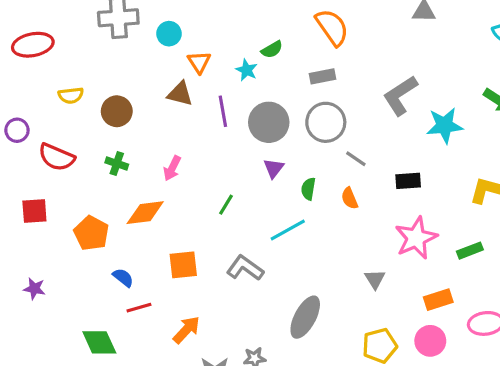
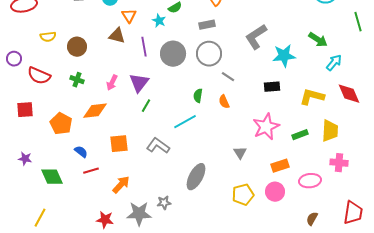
purple triangle: (274, 168) -> (139, 83), moved, size x1.5
black rectangle: (408, 181) -> (272, 87), moved
green diamond: (99, 342) -> (52, 177), moved

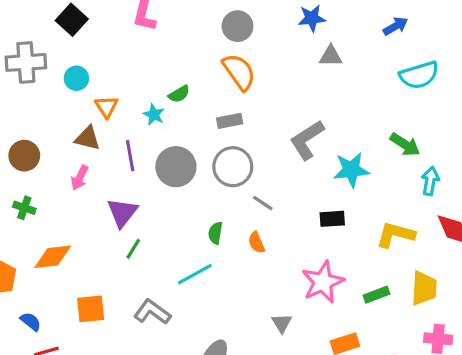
cyan arrow: (334, 63) -> (430, 181), turned -30
pink arrow: (112, 83) -> (80, 178), moved

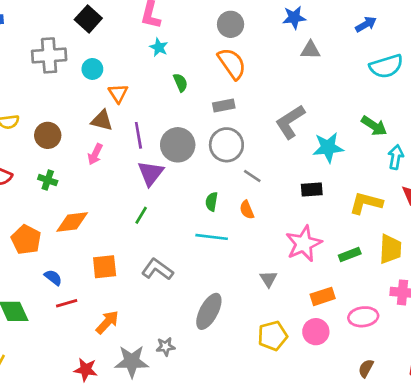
green semicircle: (179, 94) -> (180, 83), turned -84
cyan star: (154, 115) -> (159, 47), moved
purple triangle: (122, 212) -> (151, 173), moved
cyan line: (195, 274) -> (212, 237), moved, turned 36

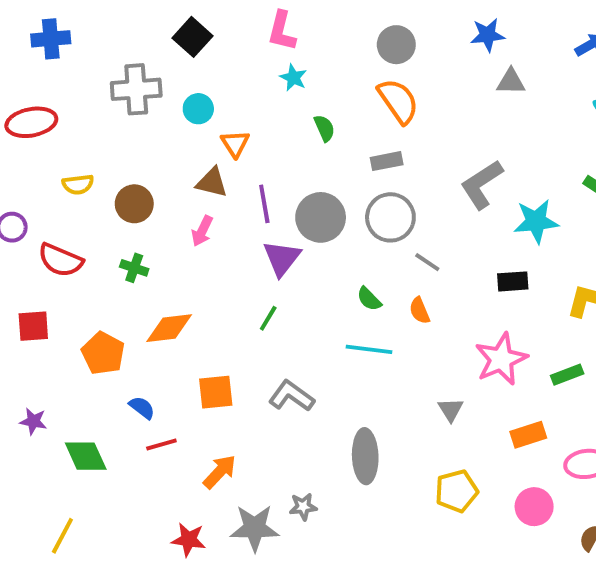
green semicircle: (212, 202) -> (369, 299), turned -54
gray ellipse: (209, 311) -> (365, 456), turned -30
pink circle: (316, 332) -> (534, 507), moved

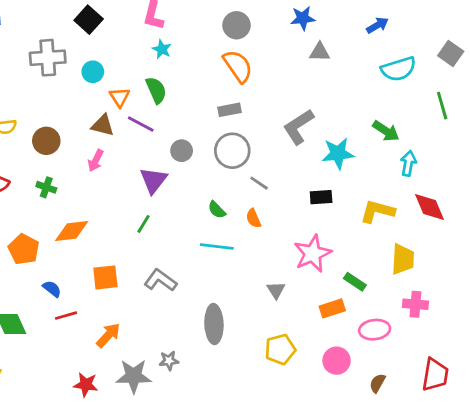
green semicircle: (324, 128) -> (156, 90), moved, size x1.4
purple line: (264, 204) -> (141, 124), moved, turned -52
gray circle: (321, 217) -> (182, 151), size x0.6
green rectangle: (567, 375) -> (355, 282), moved, turned 55

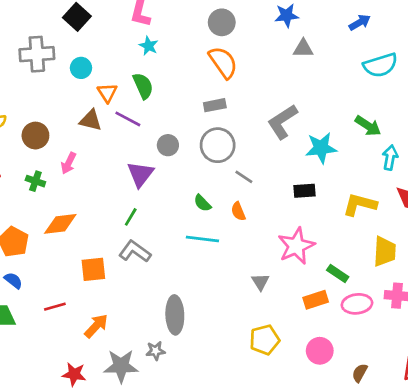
pink arrow: (96, 161) -> (69, 163), moved
gray L-shape: (160, 280) -> (135, 251), moved
blue semicircle: (52, 289) -> (13, 280), moved
gray ellipse: (214, 324) -> (175, 315), moved
pink ellipse: (375, 330) -> (357, 304), moved

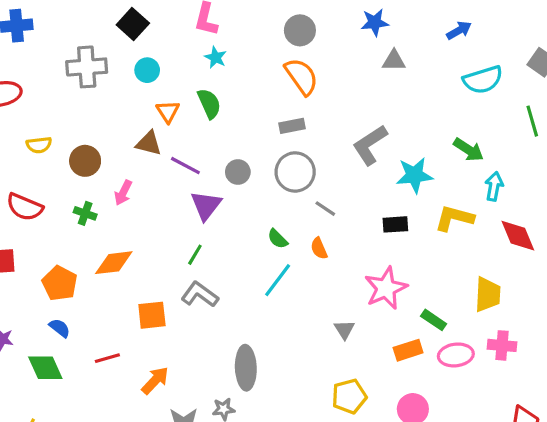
cyan circle: (81, 68) -> (147, 70), moved
purple line: (128, 119) -> (185, 166), moved
yellow L-shape: (360, 205) -> (454, 218), moved
cyan line: (202, 239) -> (278, 280), turned -60

